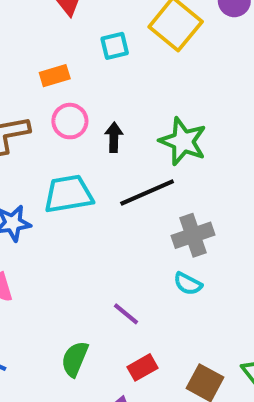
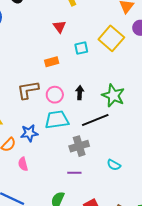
pink circle: (70, 121) -> (55, 95), moved
gray cross: (193, 235) -> (79, 146), moved
purple line: (126, 314) -> (74, 173), moved, turned -40

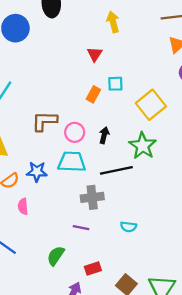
yellow square: (111, 38) -> (151, 105), moved
orange rectangle: (52, 62) -> (93, 94), moved, turned -56
cyan semicircle: (114, 165) -> (128, 227), turned -32

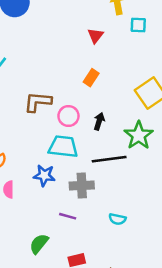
cyan square: (115, 84) -> (138, 25), moved
blue star: (37, 172) -> (44, 175), moved

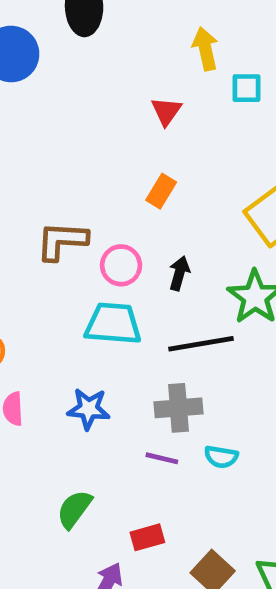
blue star: (44, 175) -> (89, 409), moved
gray cross: (82, 185) -> (178, 408), moved
purple line: (68, 216) -> (162, 458), moved

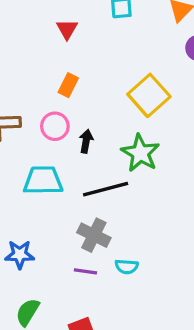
pink circle: (121, 265) -> (55, 126), moved
gray cross: (178, 408) -> (94, 235), turned 36
blue star: (89, 409) -> (20, 254), moved

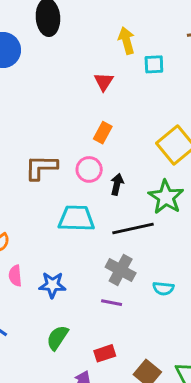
cyan semicircle: (127, 267) -> (163, 288), moved

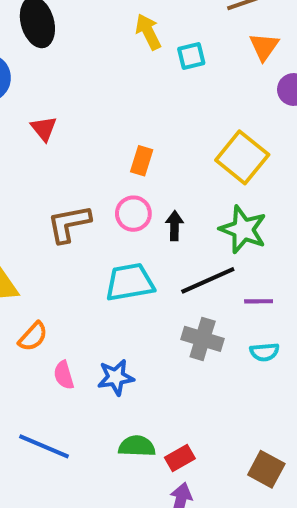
red triangle: (104, 82) -> (44, 129), moved
purple line: (112, 303) -> (259, 301), moved
green semicircle: (57, 338) -> (137, 446), turned 70
red rectangle: (105, 353) -> (180, 458), moved

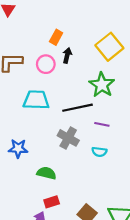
black arrow: (174, 226) -> (67, 55), moved
green semicircle: (137, 446) -> (46, 173), moved
red rectangle: (180, 458) -> (52, 202), moved

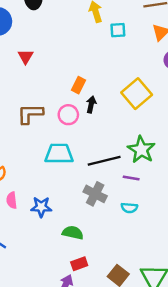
green star: (102, 85) -> (141, 150), moved

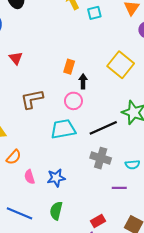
red triangle: (26, 57) -> (16, 58), moved
pink circle: (68, 115) -> (73, 101), moved
purple line: (131, 178) -> (119, 188), moved
green semicircle: (73, 233) -> (56, 211), moved, turned -78

